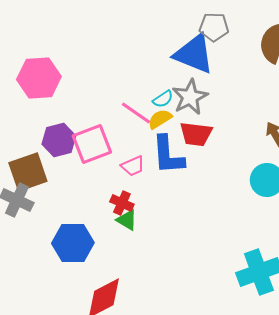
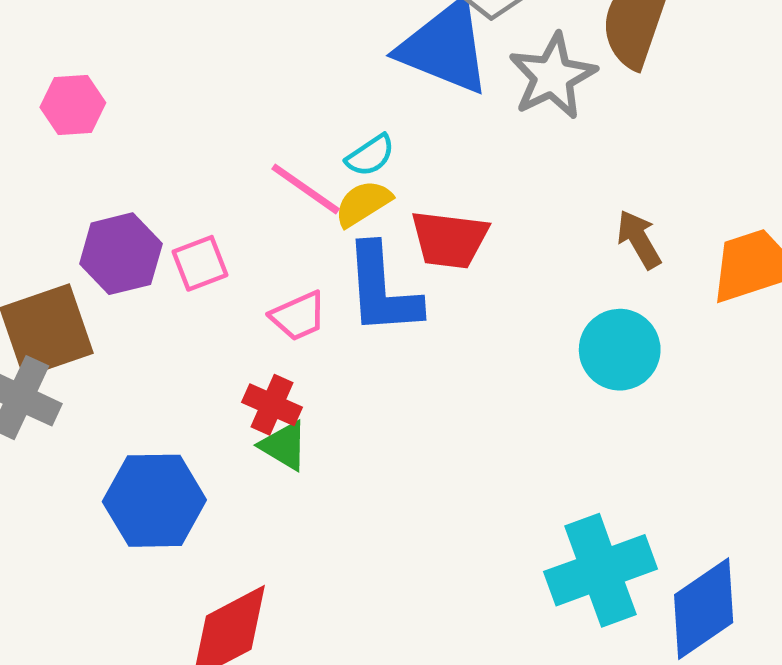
pink hexagon: (39, 78) -> (73, 105), size x0.6
gray star: (190, 97) -> (553, 76), moved
pink square: (92, 144) -> (200, 263), size x0.6

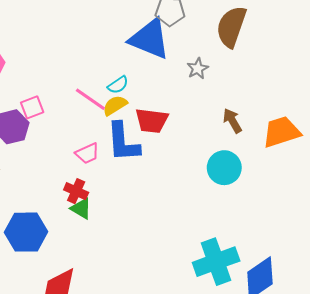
gray star: (553, 76) -> (198, 69), moved, size x0.6
pink square: (200, 263) -> (32, 107), moved

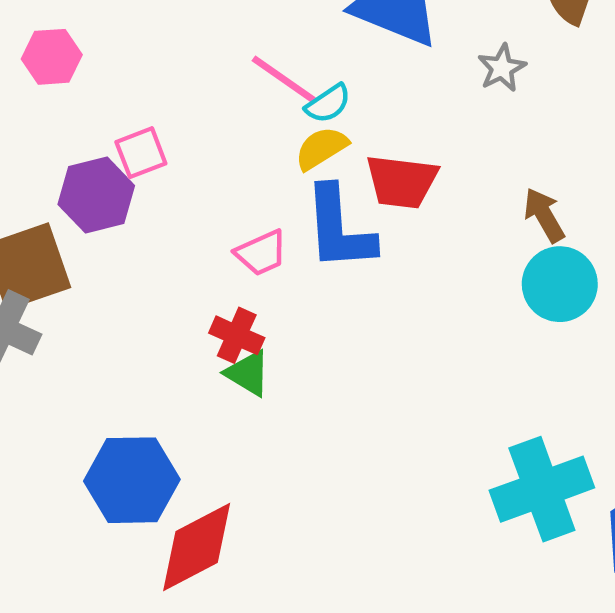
pink line: (90, 99) -> (283, 79), moved
brown arrow: (232, 121) -> (544, 215), moved
blue hexagon: (26, 232) -> (132, 480), moved

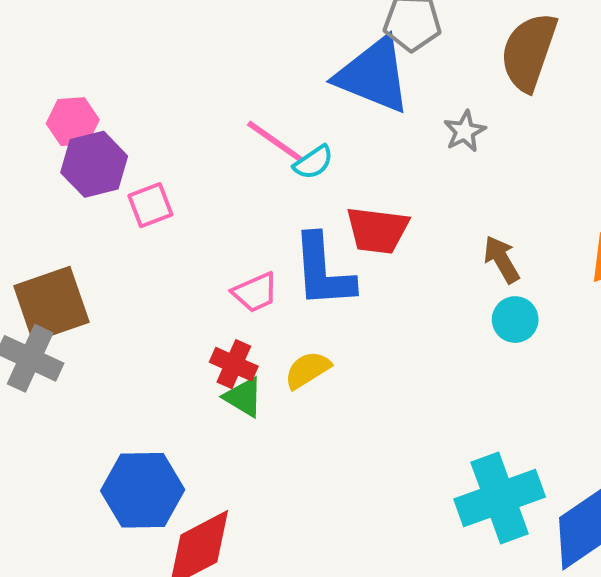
yellow semicircle: (321, 148) -> (308, 370), moved
purple hexagon: (96, 195) -> (94, 164), moved
cyan circle: (560, 284) -> (515, 320), size x0.7

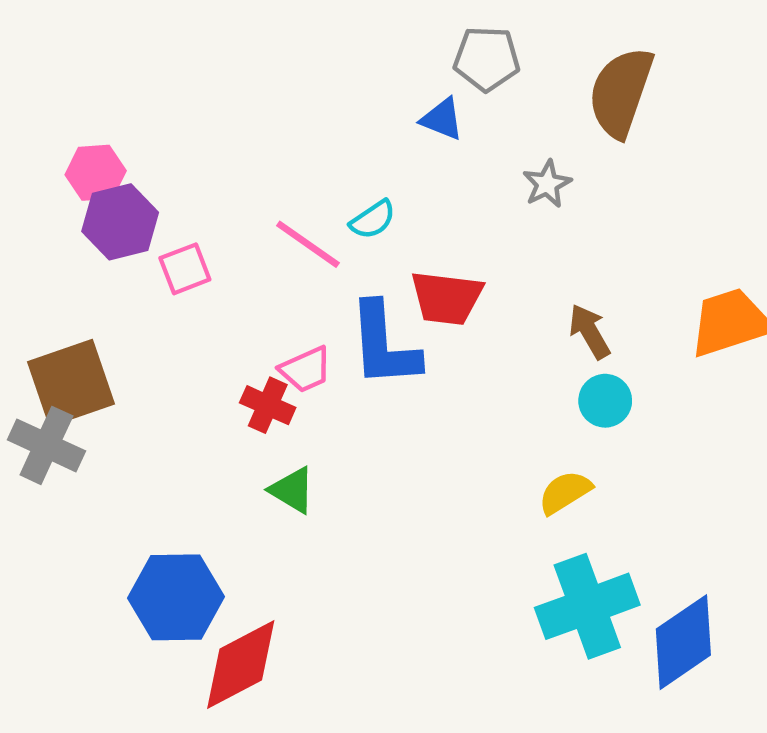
blue triangle: (374, 75) -> (442, 119), size x0.5
pink line: (275, 141) -> (308, 244), moved
red cross: (234, 364) -> (268, 405), moved
yellow semicircle: (308, 370) -> (565, 492), moved

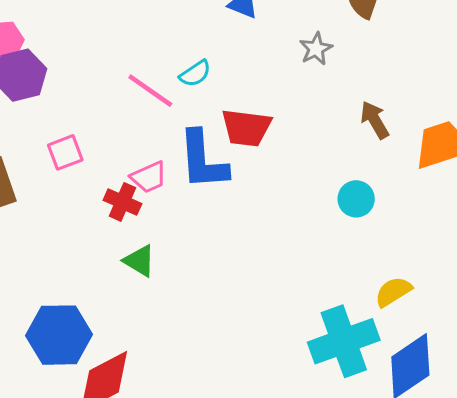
pink square: (185, 269) -> (65, 152), moved
brown arrow: (590, 331) -> (375, 120), moved
yellow semicircle: (565, 492) -> (393, 292), moved

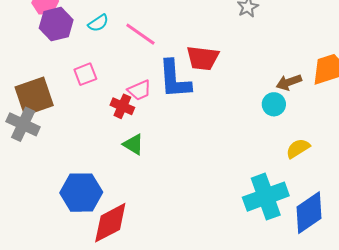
cyan semicircle: (195, 74) -> (98, 23), moved
brown arrow: (375, 120) -> (289, 82), moved, turned -80
yellow semicircle: (393, 292) -> (298, 148), moved

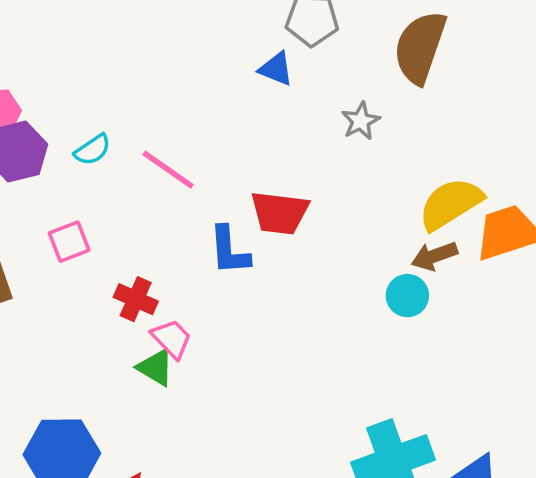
blue L-shape: (175, 79) -> (229, 251), size x0.7
pink trapezoid: (139, 90) -> (172, 339), moved, turned -110
yellow semicircle: (298, 148) -> (451, 204), moved, size x1.5

